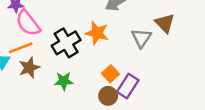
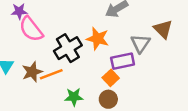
orange line: (21, 48) -> (51, 74), moved
green star: (64, 81) -> (74, 97), moved
purple rectangle: (128, 86) -> (123, 61), moved, turned 45

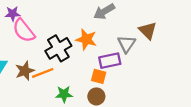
orange square: (111, 78) -> (99, 76), turned -32

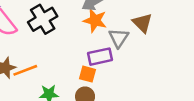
orange star: (86, 39) -> (95, 20), moved
black cross: (58, 48) -> (43, 19), moved

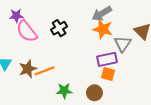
black cross: (43, 19) -> (59, 28), size x0.7
orange square: (88, 74) -> (108, 74), moved

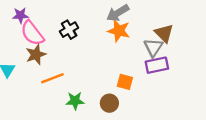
gray triangle: (123, 44) -> (153, 47), moved
purple rectangle: (107, 59) -> (157, 65), moved
brown star: (28, 69) -> (36, 55), moved

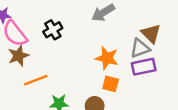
orange star: (119, 31) -> (107, 58), moved
gray triangle: (153, 47) -> (140, 48), turned 36

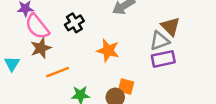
orange star: (107, 58) -> (108, 50), moved
orange square: (111, 84) -> (126, 86), moved

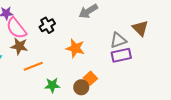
brown triangle: (170, 26) -> (140, 28), moved
brown star: (41, 48) -> (19, 46), turned 30
orange square: (126, 86) -> (90, 78), turned 32

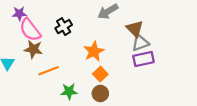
brown triangle: (140, 28) -> (135, 29), moved
orange star: (75, 48) -> (94, 51), turned 30
orange square: (90, 78) -> (100, 74), moved

